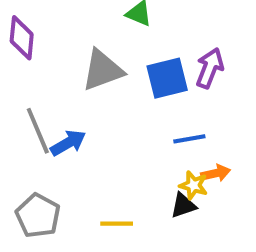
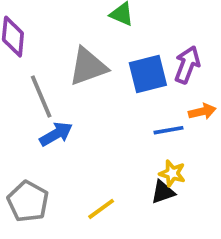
gray line: (38, 131) -> (41, 97), moved
orange arrow: (216, 173) -> (202, 111), moved
yellow line: (117, 224) -> (101, 209), turned -36

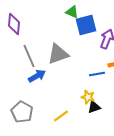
gray triangle: (88, 67) -> (58, 54), moved
blue square: (148, 74) -> (86, 25), moved
yellow star: (172, 173) -> (88, 97), moved

